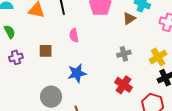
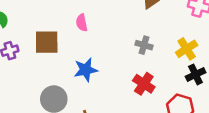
brown square: (46, 51) -> (47, 42), size x1.5
gray cross: (124, 54) -> (144, 45), turned 32

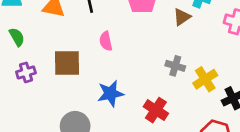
yellow cross: (187, 49) -> (205, 79), moved
red cross: (144, 84) -> (156, 110), moved

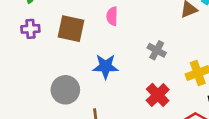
gray cross: (175, 66) -> (157, 50), moved
red cross: (156, 110) -> (158, 95), moved

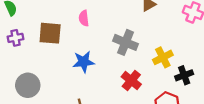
gray cross: (157, 50) -> (125, 42), size x1.5
gray circle: (65, 90) -> (28, 85), moved

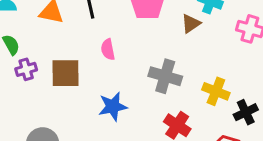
purple cross: (15, 38) -> (26, 69), moved
yellow cross: (163, 57) -> (216, 91), turned -36

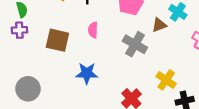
purple cross: (26, 69) -> (19, 30), moved
gray cross: (165, 76) -> (135, 44), moved

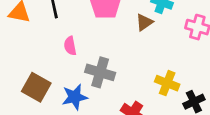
brown square: (57, 40) -> (36, 87), moved, turned 30
gray cross: (135, 44) -> (100, 72), moved

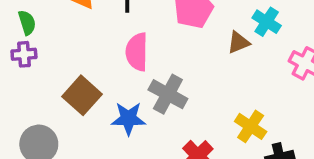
pink semicircle: (70, 46) -> (137, 52), size x1.5

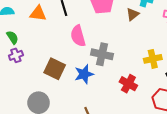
yellow cross: (251, 126) -> (153, 59), turned -30

